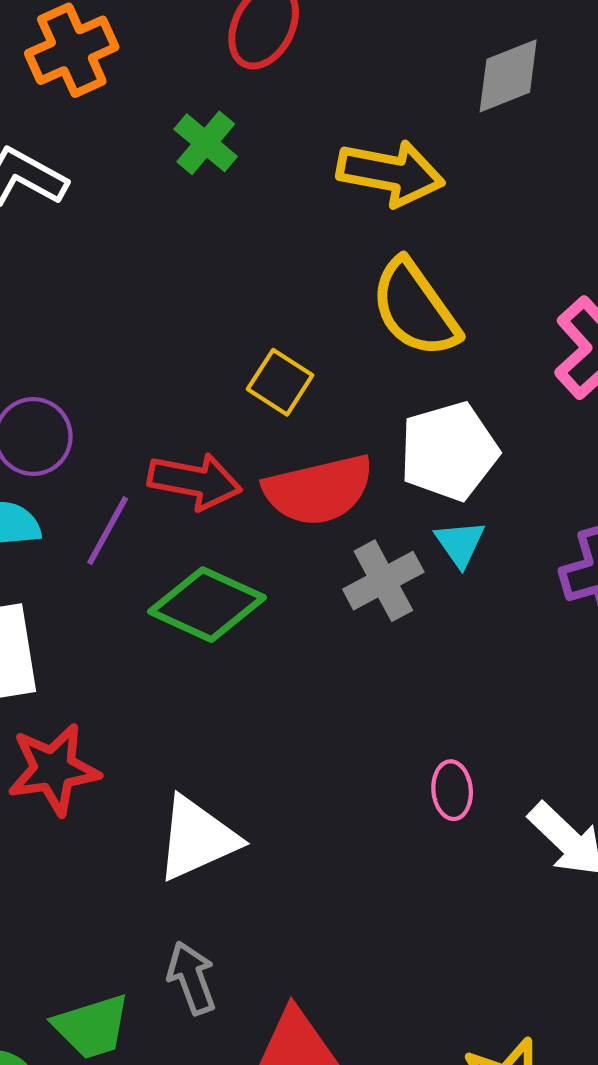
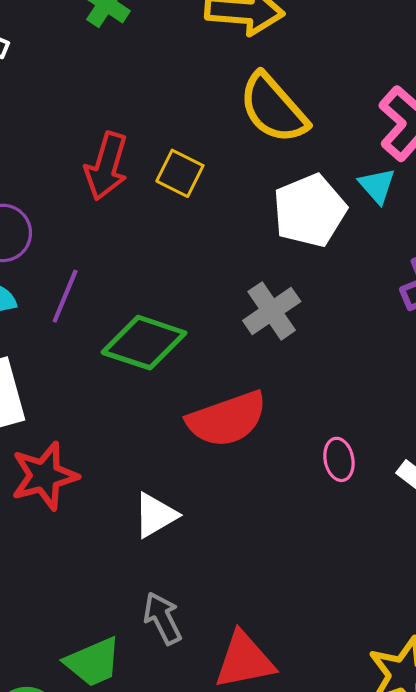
red arrow: (195, 481) -> (106, 166), moved, turned 102
red semicircle: (319, 490) -> (227, 419), moved
cyan triangle: (460, 544) -> (377, 186), moved
white triangle: (197, 838) -> (155, 515), size x0.7

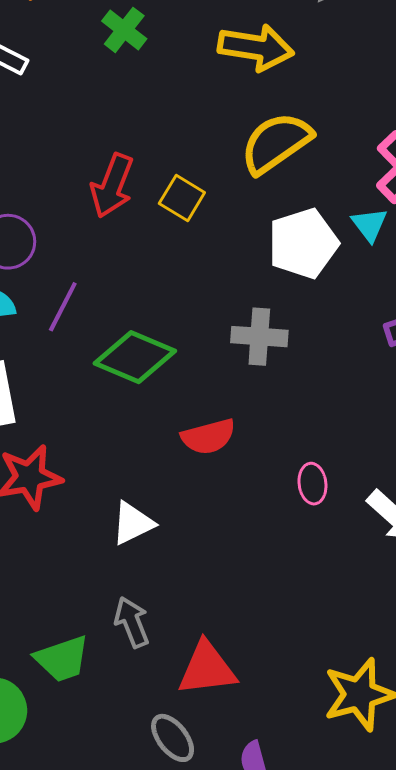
yellow semicircle: (273, 108) -> (276, 143), turned 92
gray cross: (272, 311) -> (259, 337), turned 34
red semicircle: (227, 419) -> (208, 437), size x0.7

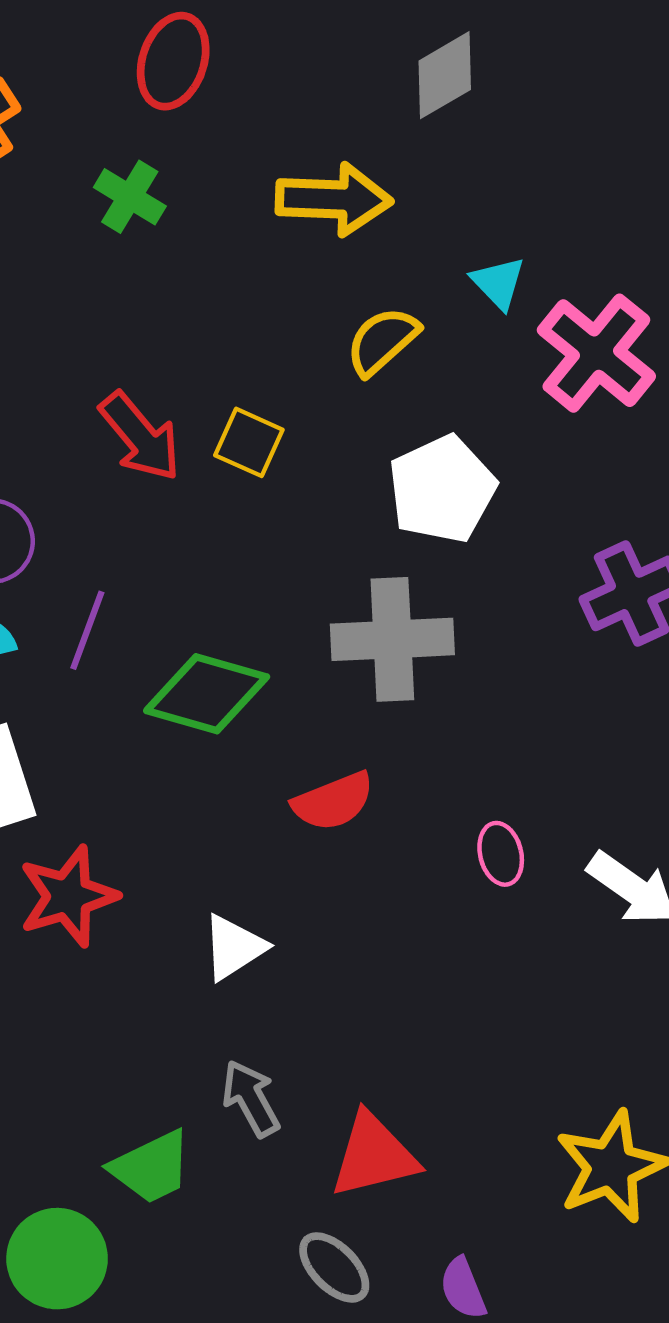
yellow semicircle: (276, 143) -> (382, 341), size x0.7
red arrow: (112, 186) -> (140, 437), turned -54
cyan triangle: (369, 225) -> (498, 283), moved
gray cross: (259, 337) -> (392, 639), size x1.4

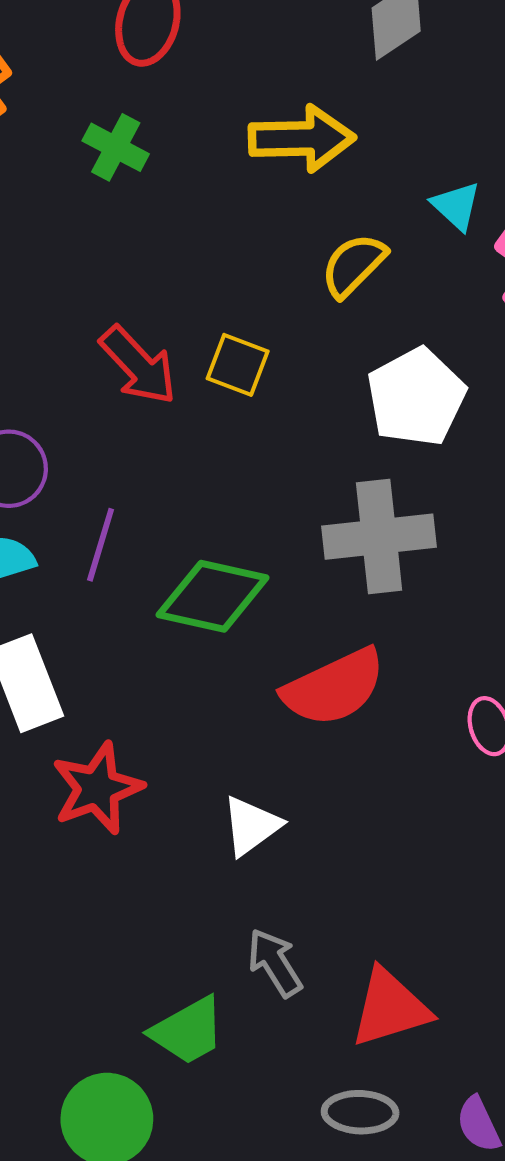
red semicircle: (333, 801) -> (334, 687), size x1.4
gray ellipse: (334, 1267) -> (360, 1112), turned -40

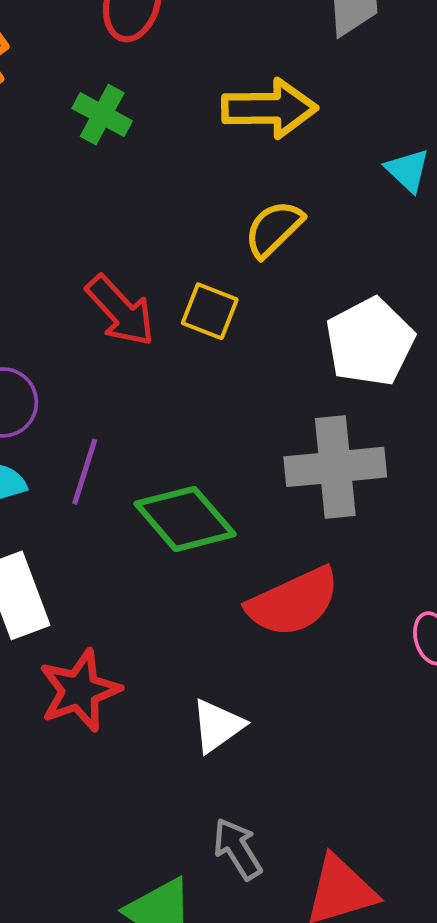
yellow semicircle: (354, 265) -> (274, 229), moved
green diamond: (213, 596) -> (185, 519), turned 36

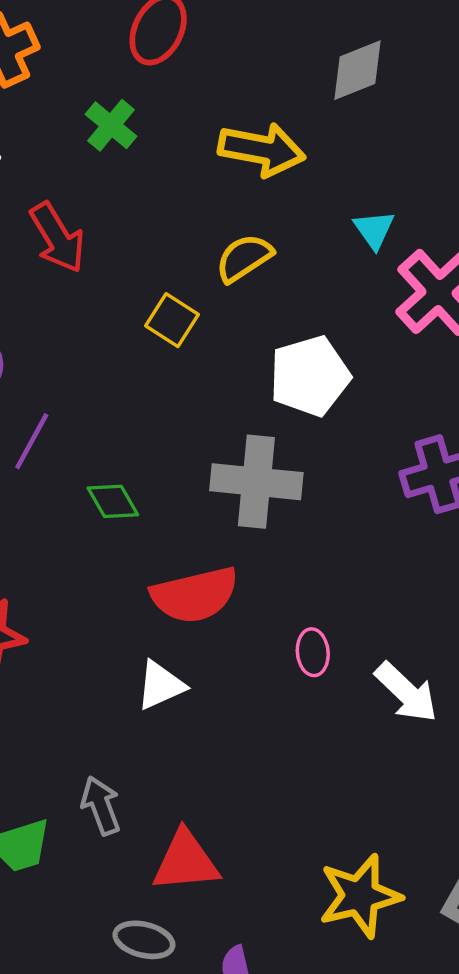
red arrow: (120, 311) -> (57, 238), moved
green diamond: (185, 519) -> (113, 501), size x0.6
white triangle: (218, 726) -> (161, 685), moved

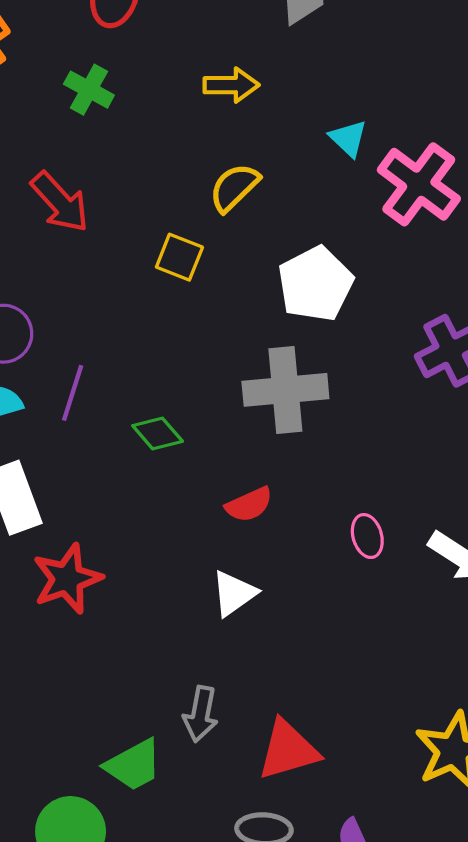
yellow arrow: (262, 150) -> (231, 85), size x0.7
red semicircle: (195, 595) -> (249, 505), size x0.6
gray arrow: (101, 806) -> (201, 714), turned -138

